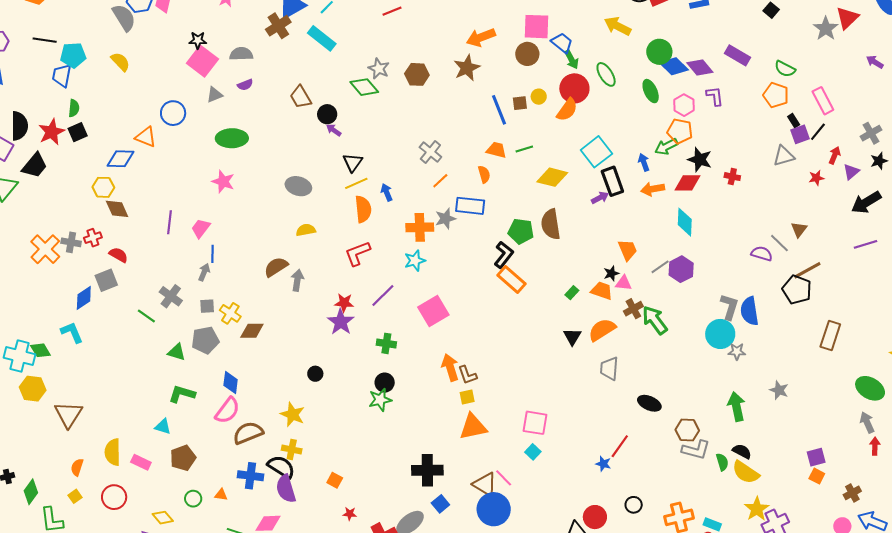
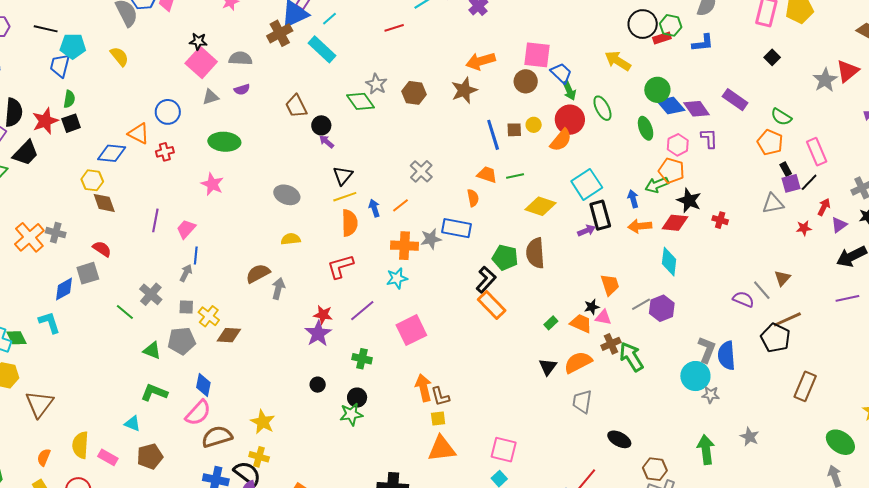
orange line: (440, 181) -> (400, 205), moved
red cross: (93, 238) -> (165, 152), moved
black circle: (315, 374) -> (318, 385), moved

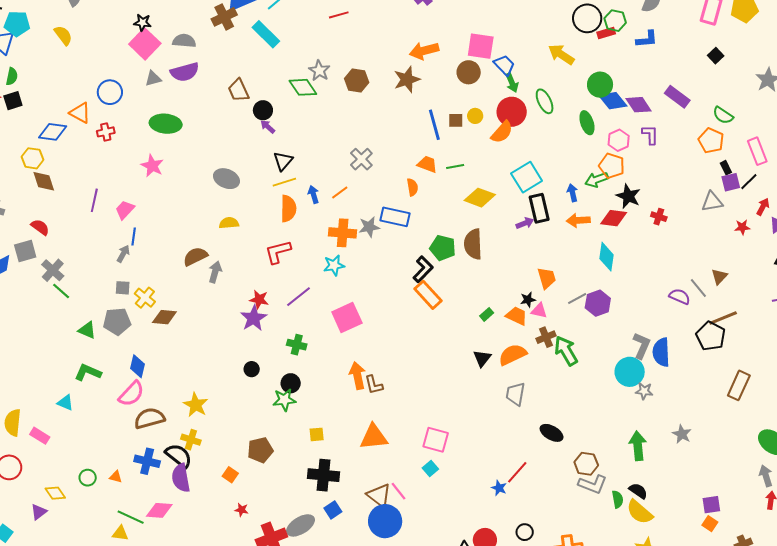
purple semicircle: (242, 90) -> (185, 72), size x1.8
gray cross: (151, 294) -> (53, 270), moved
yellow square: (438, 418) -> (317, 434), moved
brown pentagon: (150, 456) -> (260, 450), moved

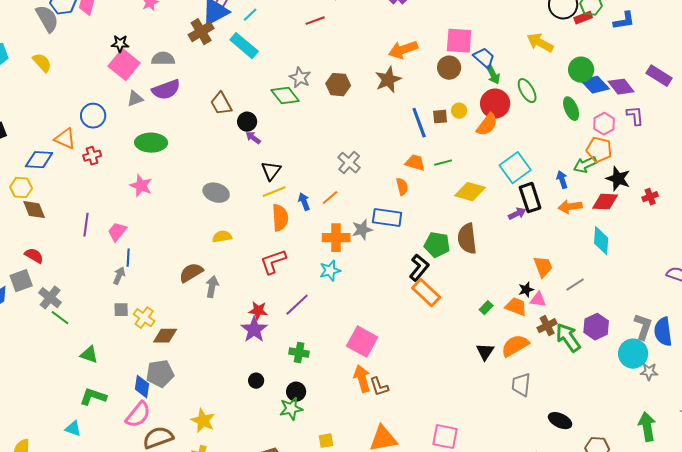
red cross: (659, 217) -> (650, 197), turned -35
purple hexagon: (598, 303) -> (596, 327), moved
pink square: (347, 317) -> (362, 342), moved, turned -32
gray pentagon: (117, 321) -> (160, 374), moved

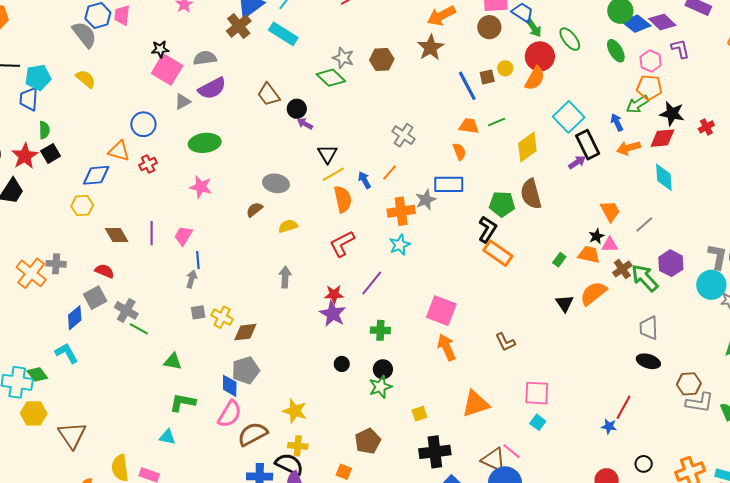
yellow diamond: (470, 192) -> (527, 147), turned -44
brown diamond: (34, 210) -> (117, 235), moved
brown semicircle: (191, 273) -> (254, 210), moved, size x0.7
gray trapezoid: (521, 385) -> (649, 328), moved
brown L-shape: (379, 387) -> (505, 342), moved

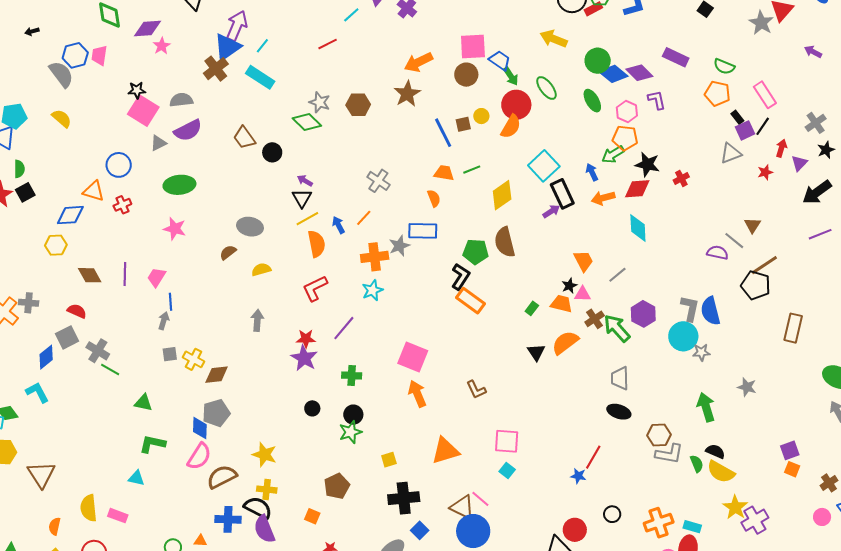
purple arrow: (305, 124) -> (305, 181), moved

